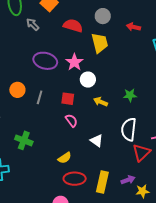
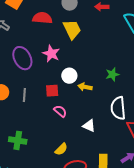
purple ellipse: (45, 61) -> (22, 58), turned 60
white circle: (88, 80) -> (69, 76), moved

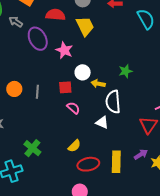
purple ellipse: (22, 58) -> (38, 39), moved
white semicircle: (118, 108) -> (113, 102), moved
green cross: (18, 140) -> (32, 148), moved, turned 30

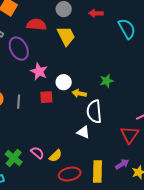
pink star: (64, 50) -> (39, 72), moved
pink semicircle: (73, 108) -> (37, 153), moved

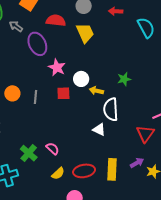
yellow semicircle: (56, 156) -> (58, 173), moved

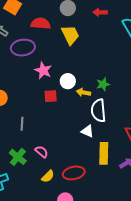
purple ellipse: (37, 44) -> (23, 48), turned -70
green star: (124, 79) -> (103, 84), moved
gray line: (35, 97) -> (22, 124), moved
yellow rectangle: (112, 169) -> (104, 153), moved

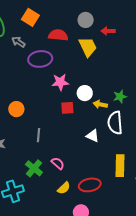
red arrow: (100, 12) -> (108, 31), moved
pink star: (43, 70) -> (60, 82), turned -30
white triangle: (87, 131) -> (93, 136), moved

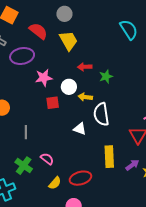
red arrow: (108, 31) -> (85, 67), moved
red semicircle: (58, 35) -> (38, 31), turned 36
green star: (120, 97) -> (106, 76), moved

